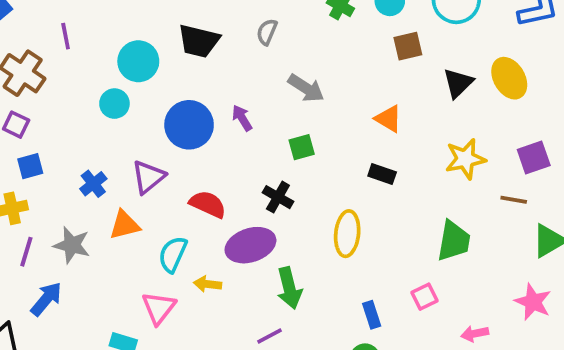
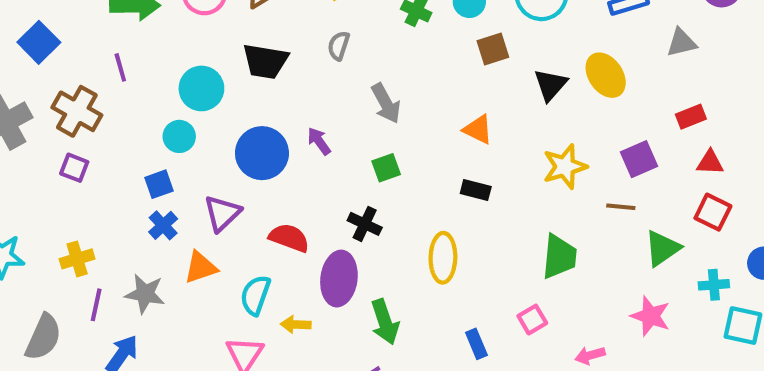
gray arrow: (306, 88) -> (386, 103), turned 33
blue square: (30, 166) -> (159, 184), moved
purple ellipse: (250, 245) -> (339, 279), turned -60

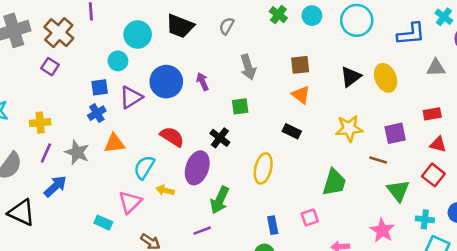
brown square: (493, 49) -> (300, 65), moved
purple triangle: (222, 213) -> (131, 97), moved
green triangle: (662, 248) -> (398, 191), turned -45
green arrow: (385, 322) -> (220, 200), turned 32

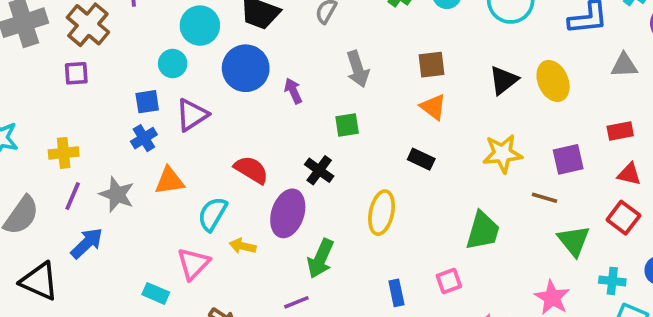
purple square: (50, 67) -> (76, 73), turned -36
blue circle: (166, 82) -> (246, 68), moved

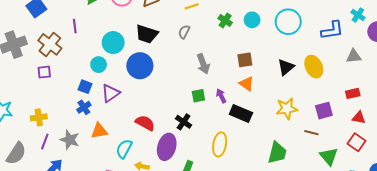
purple arrow: (293, 91) -> (221, 96), moved
blue square: (147, 102) -> (85, 87), turned 32
black rectangle: (421, 159) -> (241, 113), size x1.5

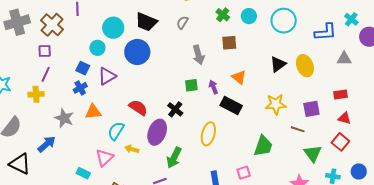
brown square: (245, 60) -> (229, 43), moved
purple line: (45, 142) -> (46, 74), moved

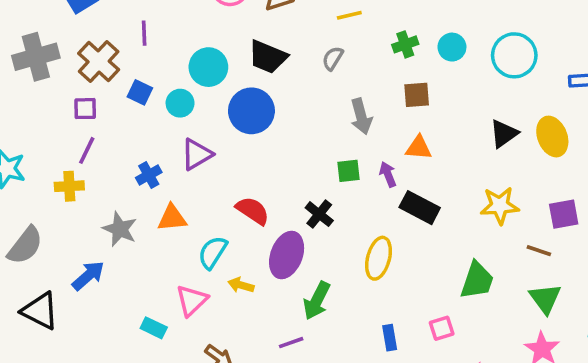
green cross: (223, 15) -> (405, 44), turned 32
blue square: (83, 68) -> (140, 92), moved
orange triangle: (239, 77) -> (419, 148), moved, turned -35
green triangle: (313, 153) -> (545, 299), moved

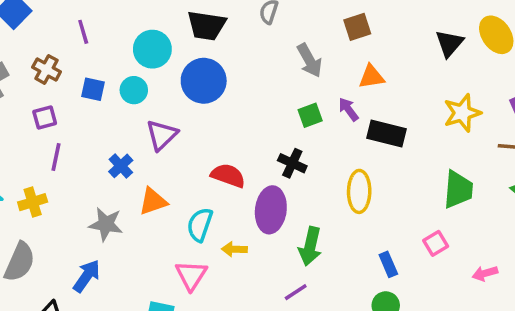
brown cross: (99, 61) -> (47, 69), size x0.7
yellow cross: (69, 186) -> (33, 202), moved

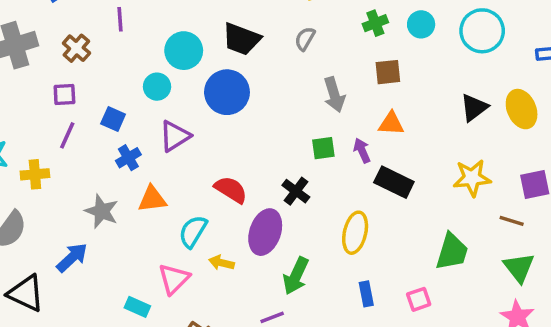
blue square: (93, 89) -> (113, 119), moved
blue rectangle: (388, 264) -> (366, 294), moved

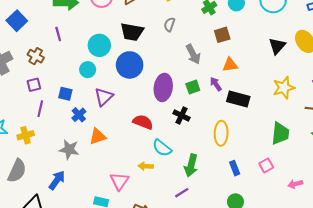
cyan semicircle: (193, 231) -> (162, 148), moved, turned -72
purple ellipse: (265, 232) -> (163, 87), moved

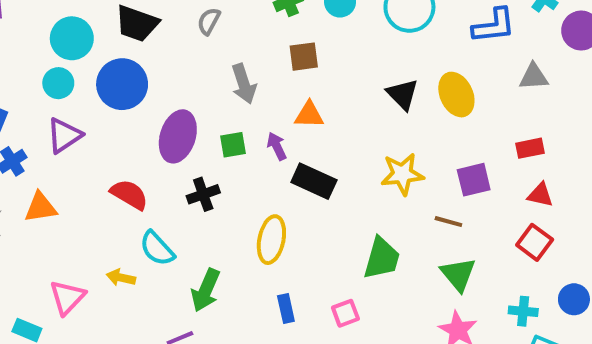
black triangle: (277, 46) -> (403, 94), turned -36
cyan circle: (88, 70) -> (58, 83), moved
black cross: (181, 116) -> (203, 194), turned 35

